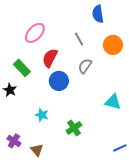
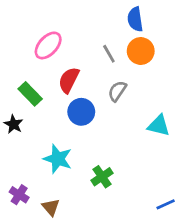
orange circle: (113, 45) -> (141, 51), moved
cyan triangle: (113, 102) -> (159, 126), moved
cyan star: (42, 115) -> (58, 159), size x1.5

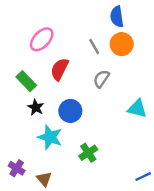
blue circle: (81, 112) -> (70, 111), moved
black star: (14, 124) -> (36, 107), moved

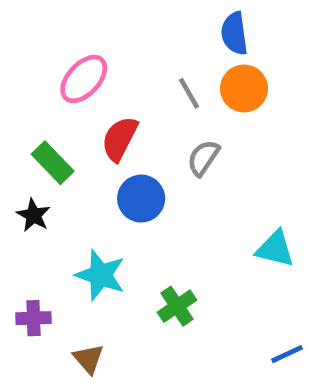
black star: (36, 107) -> (33, 215), moved
cyan triangle: (137, 109) -> (275, 249), moved
blue circle: (70, 111) -> (141, 199), moved
purple cross: (17, 168) -> (33, 318), moved, turned -35

